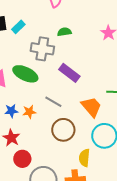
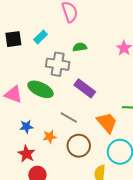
cyan rectangle: (18, 27) -> (41, 37), moved
orange star: (29, 112) -> (50, 137), moved

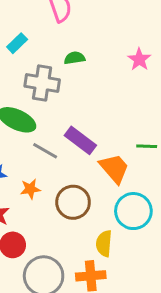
purple rectangle: (85, 88) -> (80, 140), moved
gray line: (69, 118) -> (45, 151), moved

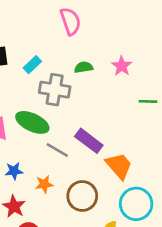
cyan rectangle: (17, 43) -> (32, 65), moved
pink star: (139, 59) -> (122, 66), moved
green line: (147, 146) -> (148, 101), moved

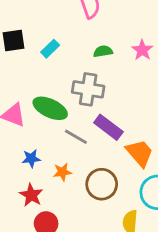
gray cross: (55, 90) -> (88, 89), moved

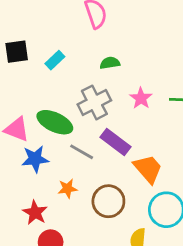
pink star: (142, 50) -> (141, 98), moved
gray cross: (88, 89) -> (94, 102), turned -36
blue star: (31, 158) -> (35, 159), moved, size x1.4

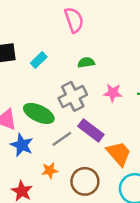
pink star: (141, 98) -> (113, 93), turned -30
gray line: (82, 152) -> (62, 139), turned -65
blue star: (35, 159) -> (22, 145), turned 30

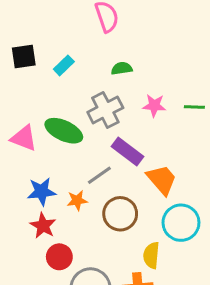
gray line: (62, 139) -> (99, 175), moved
blue star: (22, 145) -> (42, 192), moved, turned -30

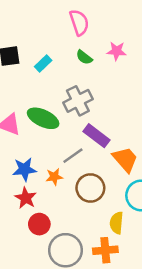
green semicircle: (122, 68) -> (84, 57), moved, turned -133
pink star: (154, 105) -> (117, 51), moved

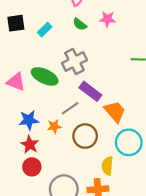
red circle: (39, 224) -> (32, 167), moved

